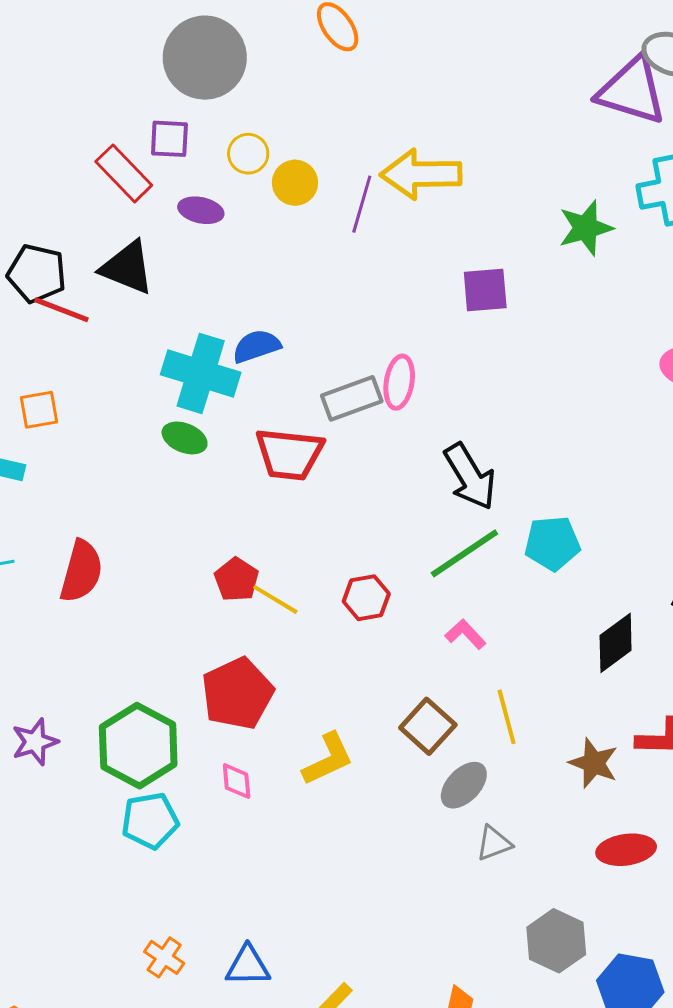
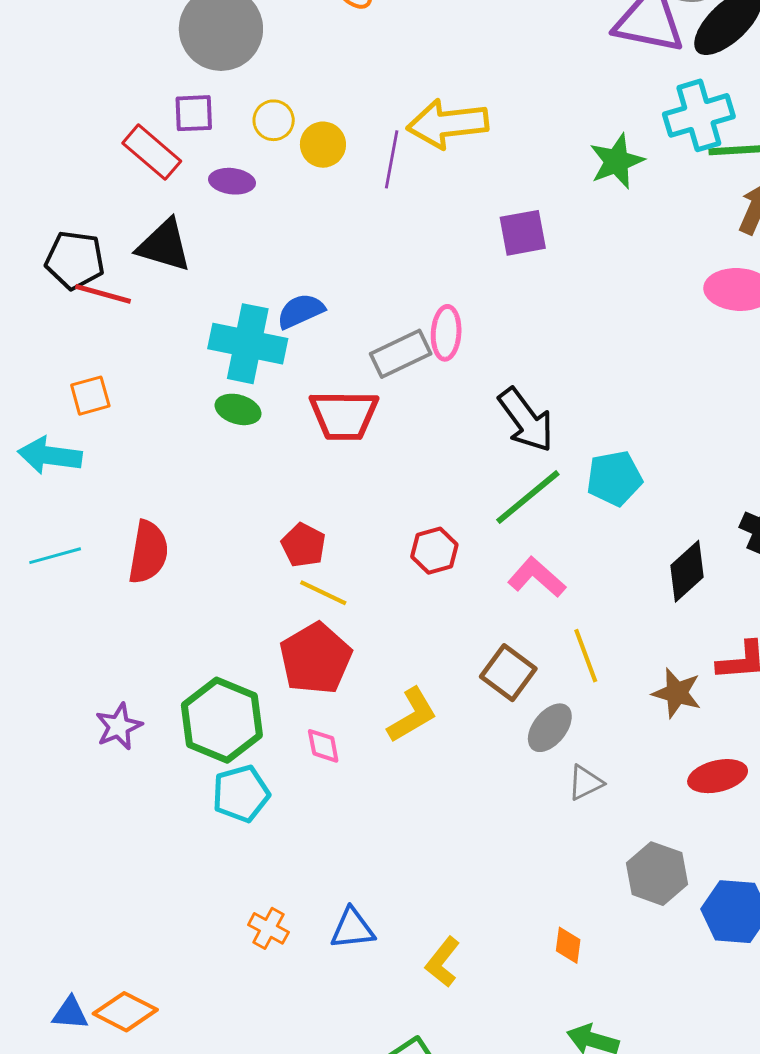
yellow line: (275, 599) -> (323, 593), moved
pink L-shape: (465, 634) -> (537, 577), size x1.4

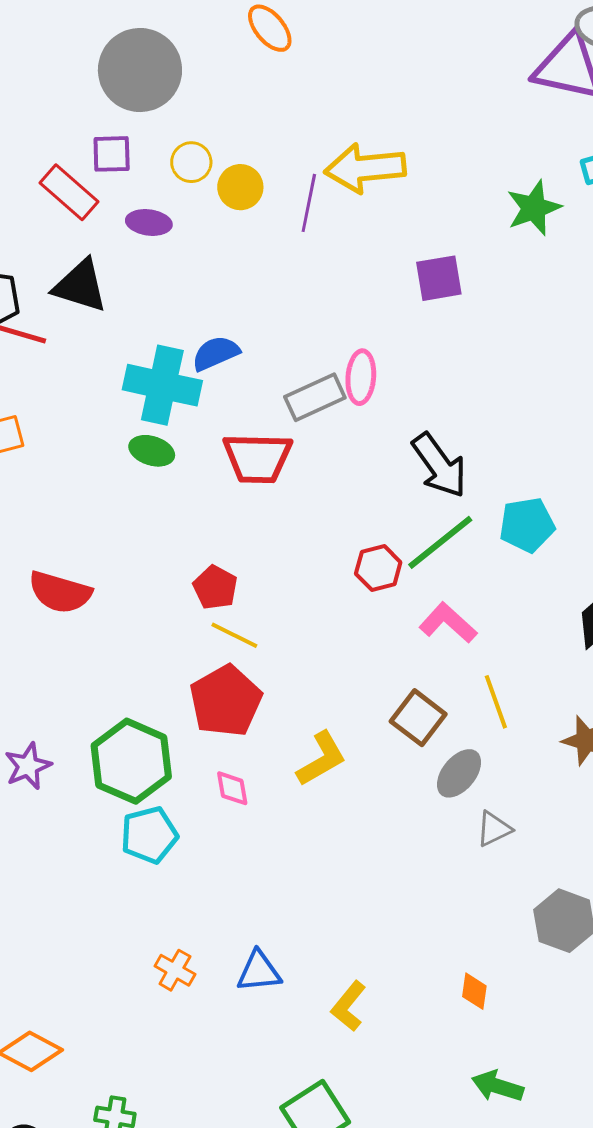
red hexagon: (434, 551) -> (378, 568), moved
red semicircle: (148, 552) -> (60, 592), turned 96

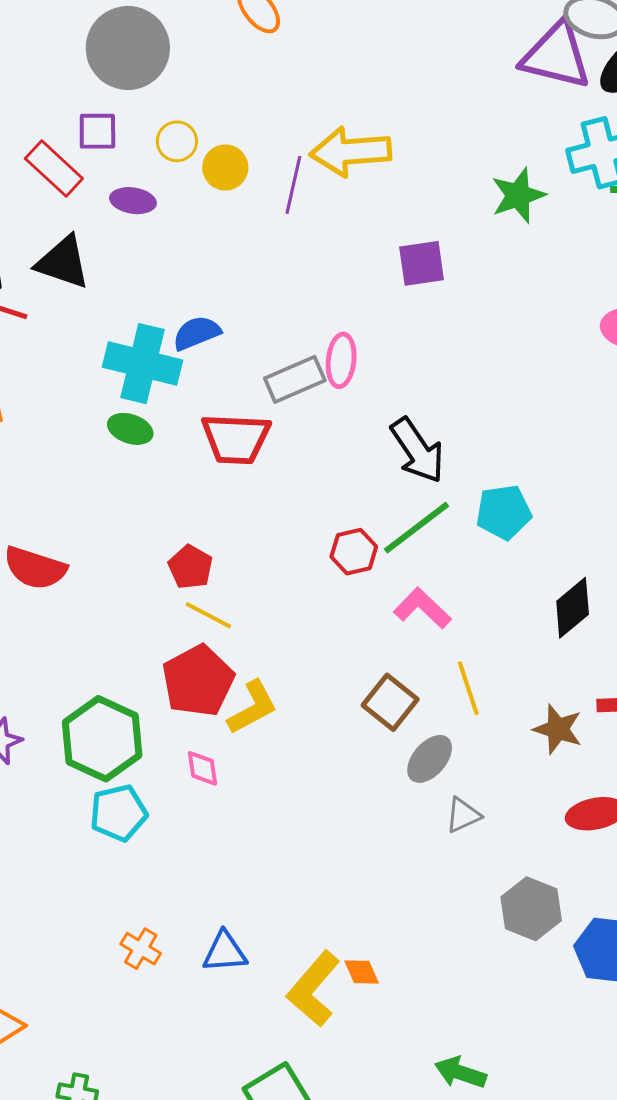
yellow L-shape: (321, 759) -> (253, 707), moved
orange diamond: (474, 991) -> (362, 972), moved, turned -33
yellow L-shape: (349, 1006) -> (313, 989), size x1.5

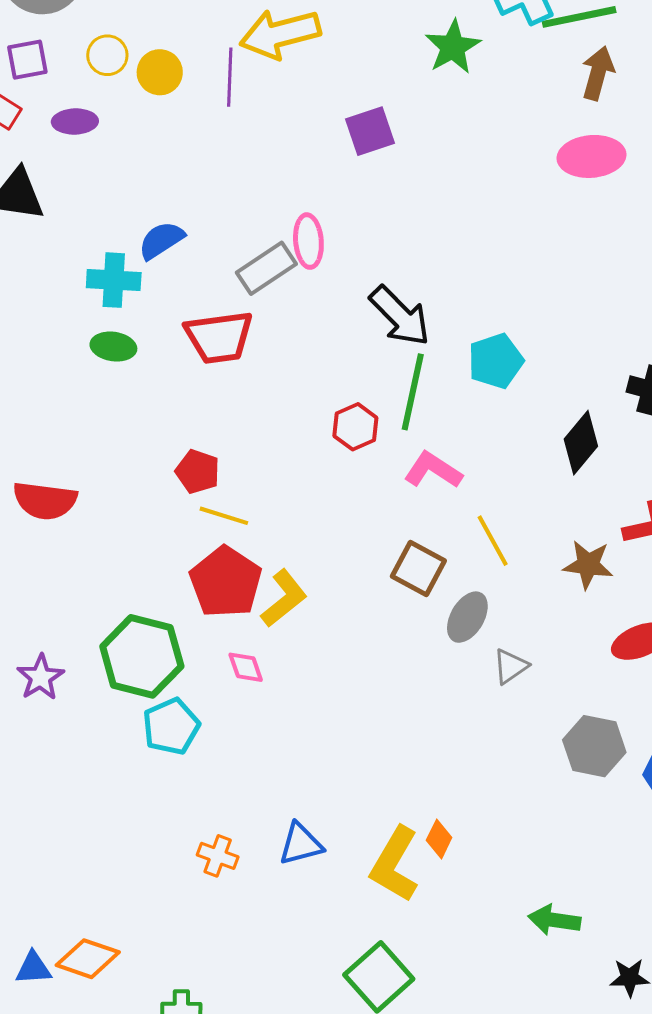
cyan cross: (142, 364) -> (114, 280), size x0.7
green line: (416, 528) -> (413, 392), turned -30
orange diamond: (362, 972) -> (439, 839), turned 60

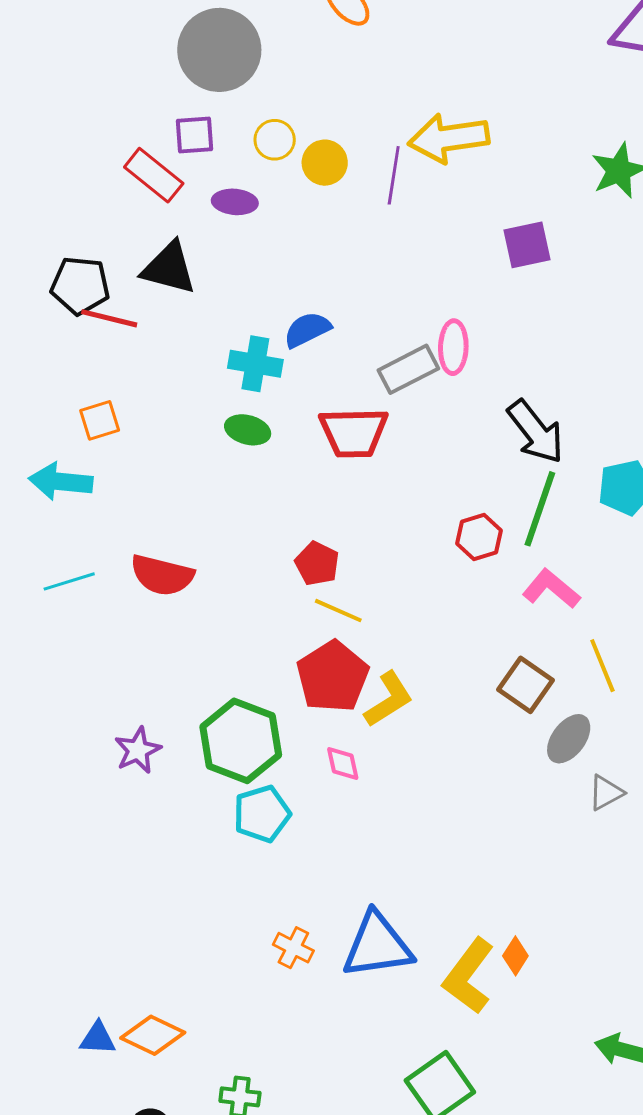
blue triangle: (301, 844) -> (377, 945), size x1.6

